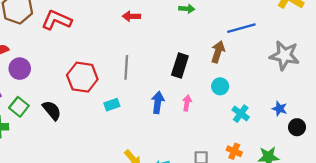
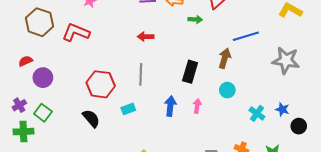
red arrow: (131, 16) -> (146, 37), moved
black semicircle: (52, 110) -> (91, 118), moved
cyan cross: (241, 114) -> (257, 113), moved

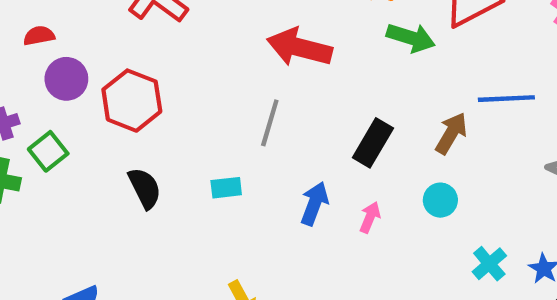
green arrow: (195, 19) -> (411, 38), size x1.5
red arrow: (146, 37) -> (299, 47), size x1.8
red hexagon: (101, 84) -> (132, 101), moved

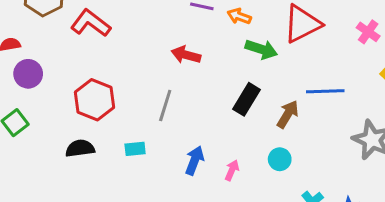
red arrow: (299, 47) -> (186, 55), size x0.7
red hexagon: (132, 101) -> (94, 100), moved
black rectangle: (373, 143) -> (247, 99), moved
black semicircle: (145, 188) -> (80, 148), turned -72

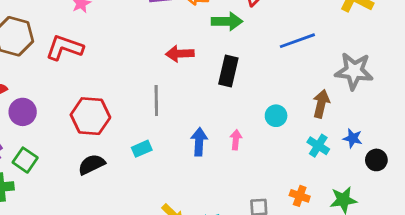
red arrow: (186, 55) -> (180, 54), moved
brown arrow: (288, 114) -> (321, 104), moved

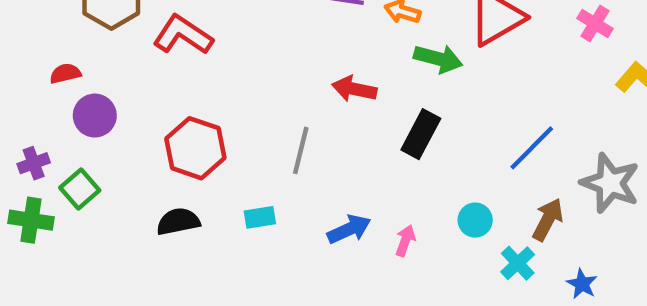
blue line: (297, 41) -> (532, 148), moved, turned -40
blue arrow: (199, 142) -> (349, 229), turned 48
cyan cross: (318, 146) -> (518, 263), moved

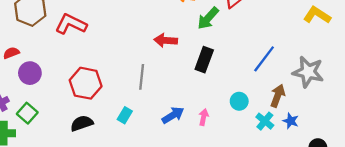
green arrow: (438, 59) -> (208, 18), turned 125
cyan rectangle: (260, 217) -> (125, 115), turned -42
blue star: (582, 284) -> (291, 121), moved

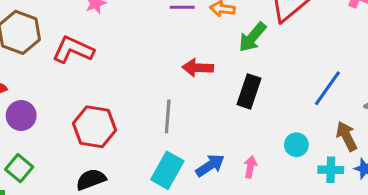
brown arrow: (278, 96) -> (347, 136), turned -45
cyan rectangle: (125, 115) -> (167, 170), moved, size x1.6
cyan cross: (265, 121) -> (331, 170), turned -36

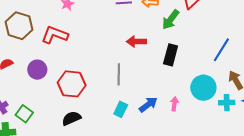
purple circle: (21, 116) -> (37, 70), moved
cyan circle: (296, 145) -> (203, 88), size x1.6
cyan rectangle: (167, 170) -> (121, 109), size x0.7

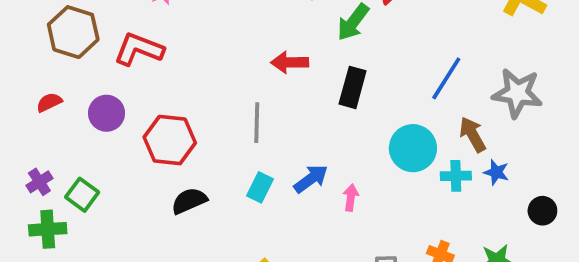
pink arrow: (174, 104) -> (351, 198), moved
black semicircle: (71, 118) -> (189, 201), moved

